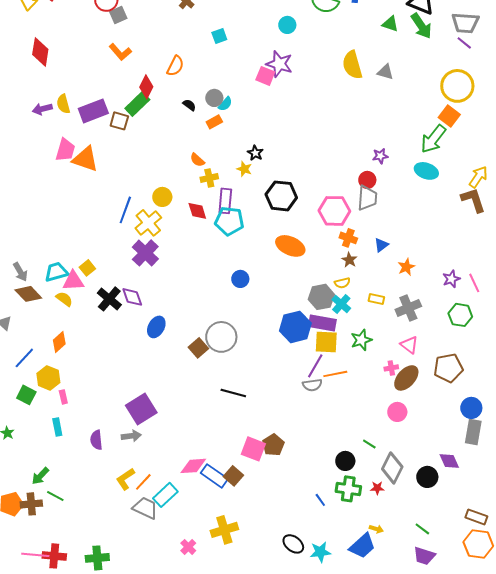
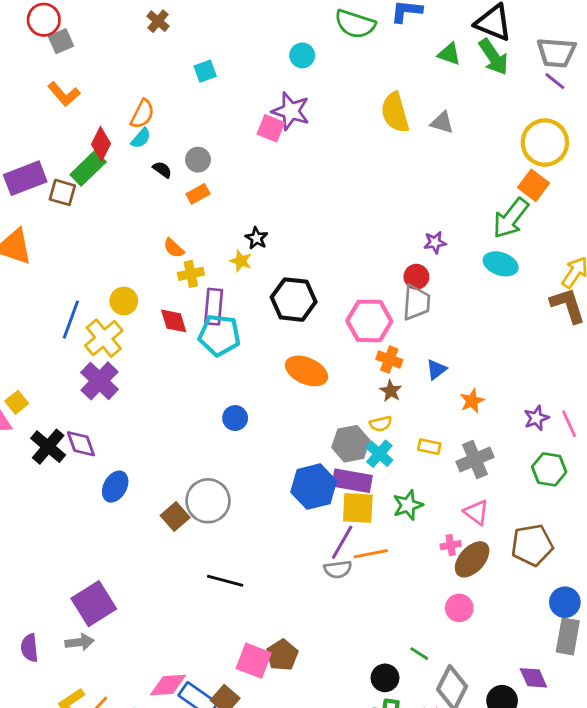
cyan semicircle: (225, 104) -> (141, 138), moved

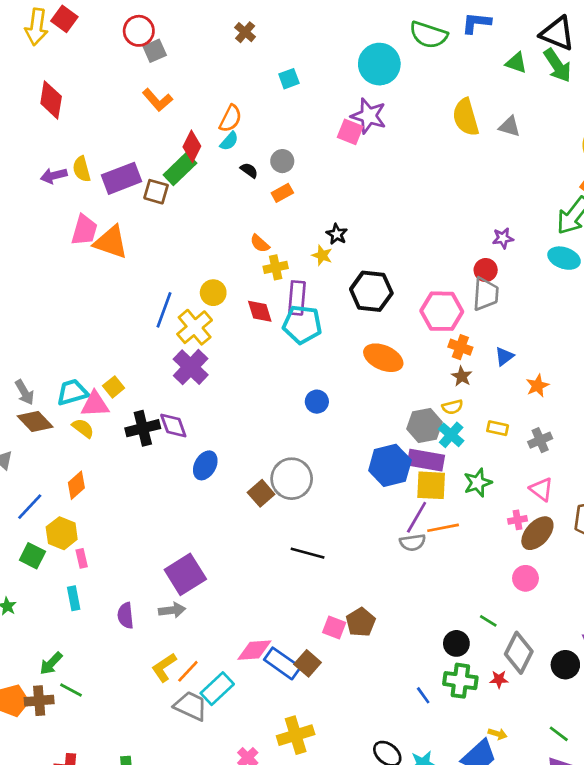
cyan circle: (302, 55) -> (379, 64), size x1.8
black cross: (48, 447) -> (143, 428), turned 36
gray cross: (475, 459) -> (540, 440), size x0.7
pink square: (254, 661) -> (334, 628), size x0.7

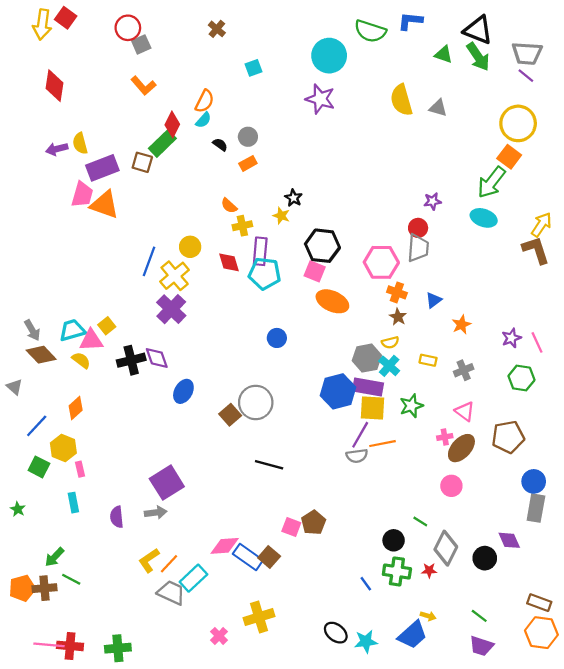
pink square: (350, 132) -> (315, 271), moved
purple rectangle: (122, 178) -> (102, 168), moved

